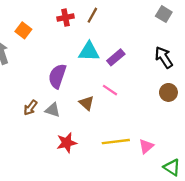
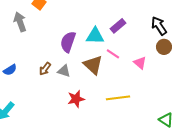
cyan triangle: (89, 51) -> (95, 36), moved
brown circle: (168, 92) -> (164, 47), moved
brown triangle: (87, 103) -> (93, 65), size x1.5
pink triangle: (146, 146) -> (140, 63), moved, turned -40

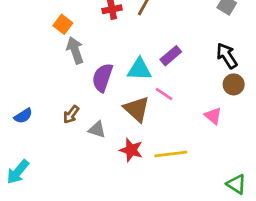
gray arrow: (20, 22) -> (75, 50), moved
pink triangle: (140, 63) -> (213, 116), moved
gray triangle: (64, 71) -> (97, 130), moved
red star: (76, 99) -> (131, 150), moved, turned 30

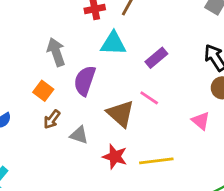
orange square: (63, 24) -> (43, 91), moved
cyan triangle: (139, 69) -> (113, 43), moved

